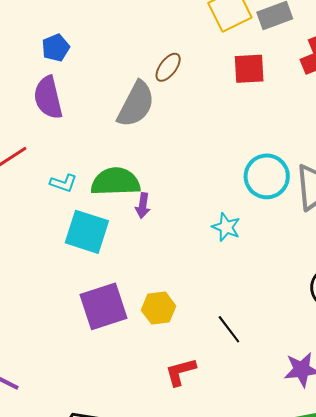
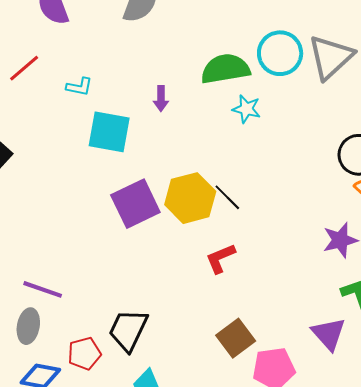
green semicircle: (115, 182) -> (225, 69), moved
yellow hexagon: (159, 308) -> (190, 198), size x1.5
black line: (229, 329) -> (227, 197), moved

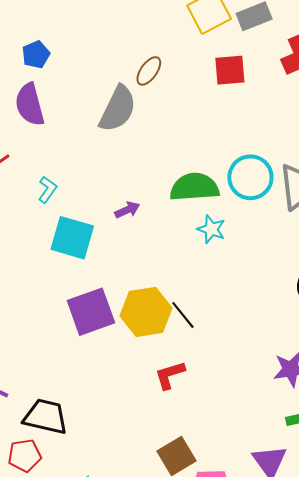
cyan L-shape: (79, 87) -> (47, 190), turned -72
purple arrow: (161, 99) -> (127, 210), turned -120
black trapezoid: (128, 330) -> (46, 417), moved, turned 72

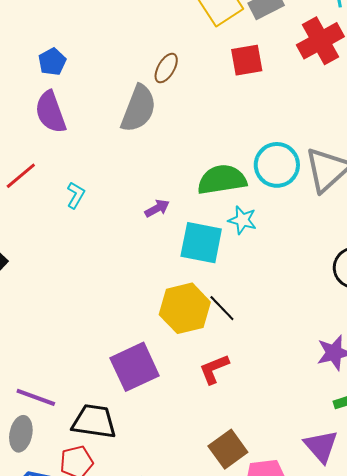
cyan square: (72, 238) -> (201, 243), moved
purple square: (91, 312) -> (135, 367), moved

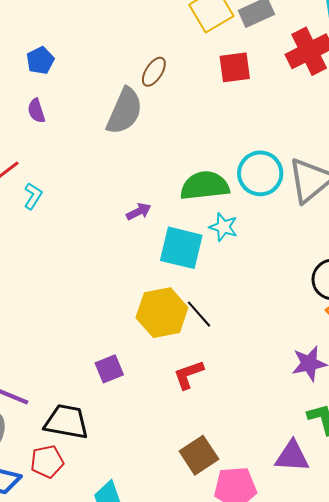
purple semicircle: (51, 112) -> (36, 111), size x0.6
cyan L-shape: (76, 195) -> (33, 196), moved
purple square: (135, 367) -> (109, 369), size x0.6
purple triangle: (321, 446) -> (292, 456), turned -48

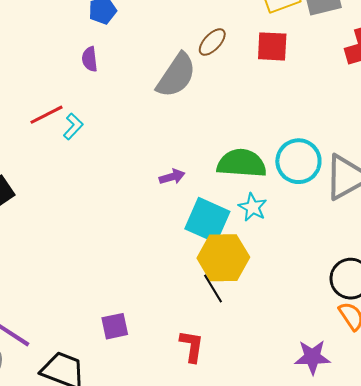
red square: (235, 67) -> (272, 46), moved
cyan L-shape: (33, 196) -> (73, 126), moved
yellow hexagon: (162, 313) -> (223, 258), moved
red L-shape: (189, 375) -> (192, 346), turned 108

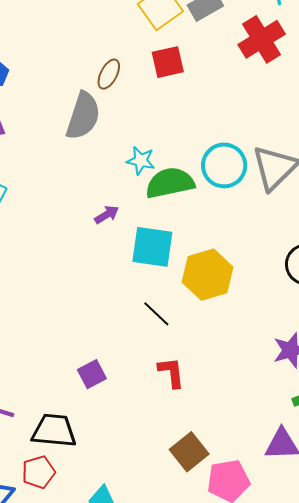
cyan star: (253, 207) -> (141, 161), moved
yellow hexagon: (223, 258) -> (208, 275), moved
black line: (213, 289) -> (156, 314), moved

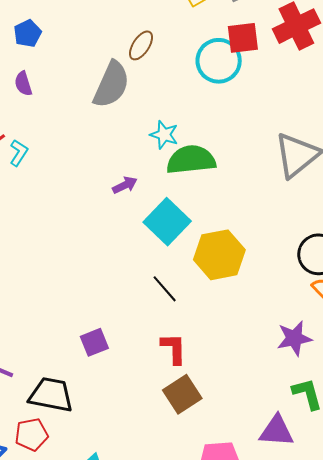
red square: (168, 62) -> (243, 38), moved
cyan circle: (224, 165) -> (219, 61), moved
cyan square: (152, 247) -> (167, 222), turned 30
brown square: (189, 452) -> (182, 394), moved

